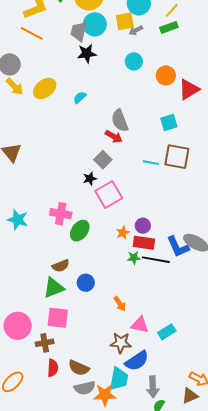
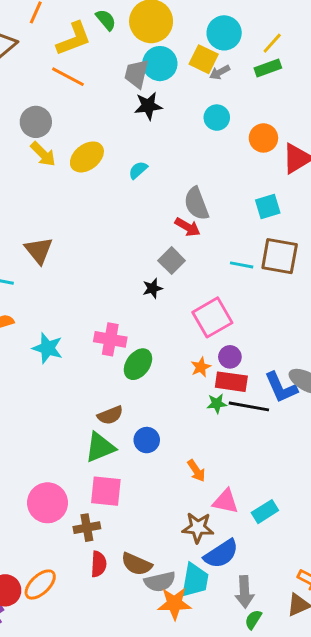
yellow square: (125, 21) -> (204, 59), turned 36
pink square: (109, 195) -> (212, 317), moved
gray semicircle: (85, 388) -> (160, 582), moved

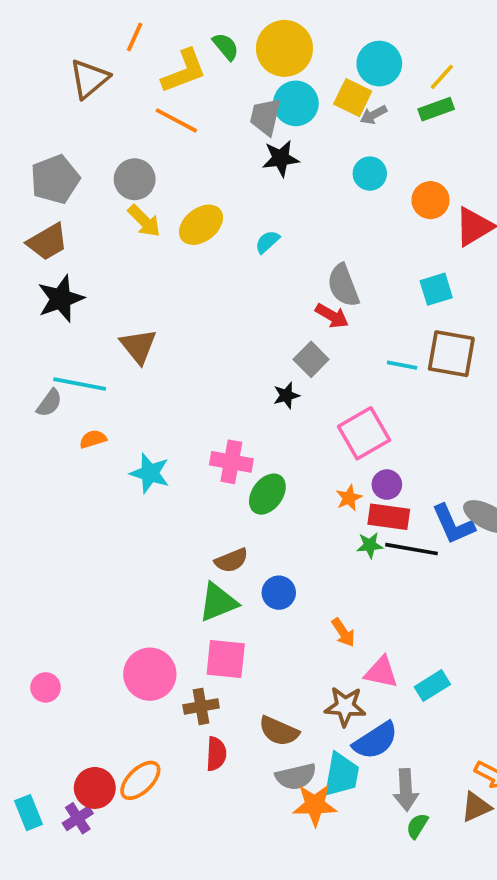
brown semicircle: (137, 564) -> (279, 731), moved

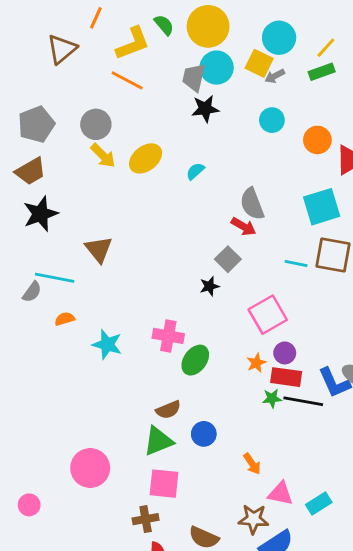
cyan square: (436, 289) -> (322, 207), size x1.5
pink circle: (150, 674) -> (90, 468), moved

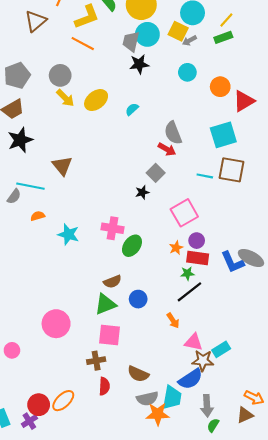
black line: (303, 401) -> (189, 292), moved, turned -48
brown star: (253, 519) -> (203, 361), moved

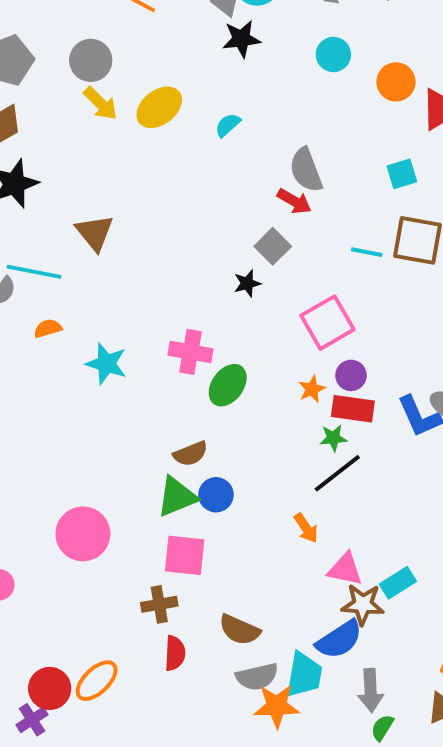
cyan square: (223, 135) -> (402, 174), size x0.6
blue circle: (138, 299) -> (216, 495), moved

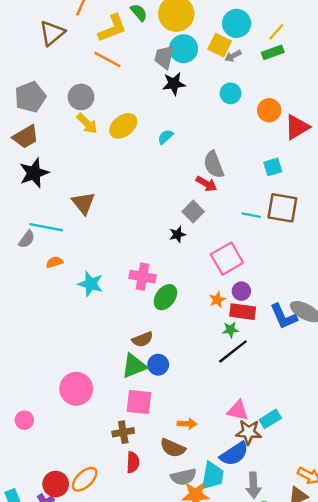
orange arrow: (306, 528) -> (187, 424), moved, turned -54

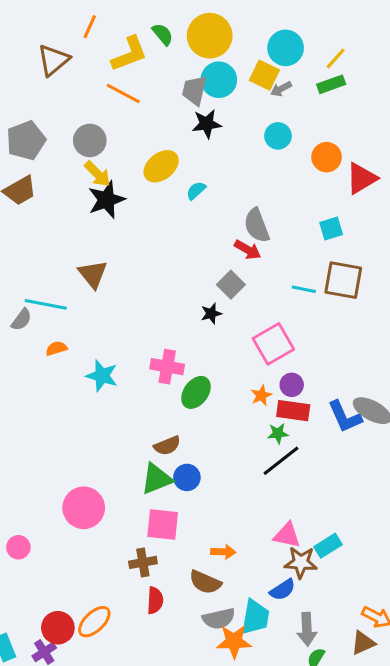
yellow ellipse: (123, 126) -> (161, 166), moved
black star: (34, 173) -> (106, 200), moved
blue semicircle: (234, 454) -> (283, 590), size x0.7

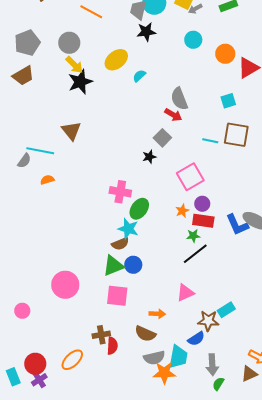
cyan star: (102, 376) -> (128, 229), moved
pink triangle: (287, 535) -> (185, 293), moved, turned -36
brown cross: (143, 562) -> (101, 335), moved
red circle: (58, 628) -> (35, 364), moved

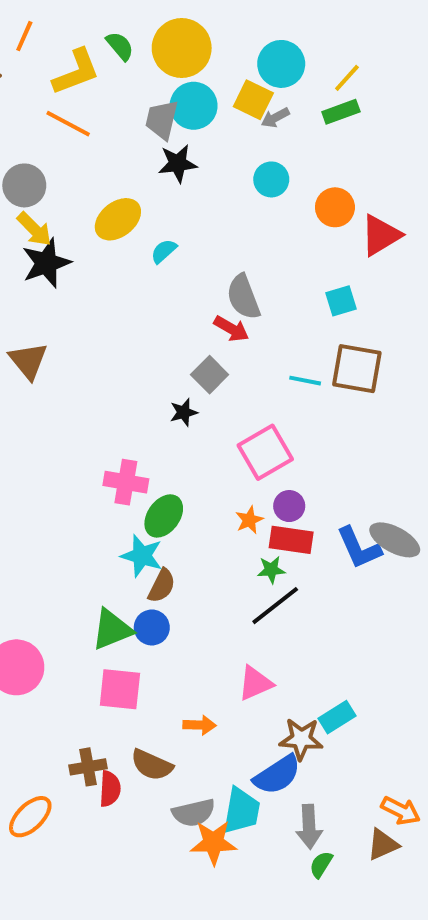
brown semicircle: (120, 244) -> (162, 586), moved, turned -42
brown semicircle: (145, 334) -> (152, 765), moved
blue semicircle: (196, 339) -> (277, 775), size x1.4

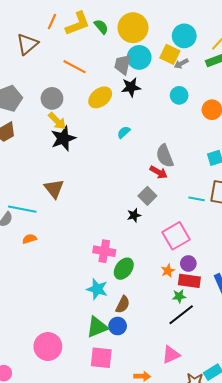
yellow L-shape: (76, 72) -> (78, 24), moved
yellow ellipse: (118, 219) -> (100, 97), moved
cyan star: (142, 556) -> (97, 289), moved

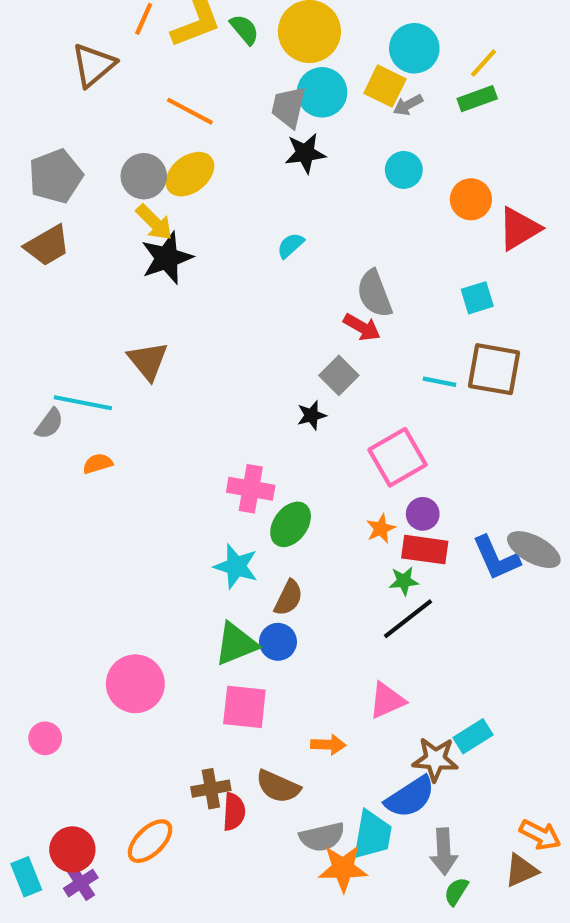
yellow ellipse: (100, 97) -> (190, 174), moved

